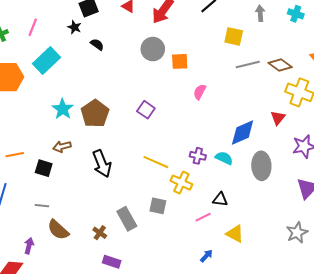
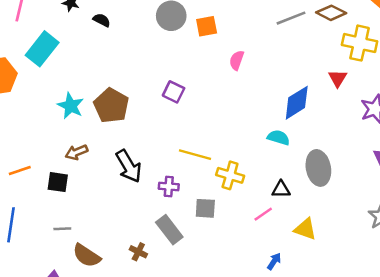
purple cross: (198, 156) -> (169, 186), moved
gray ellipse: (261, 166) -> (318, 168), moved

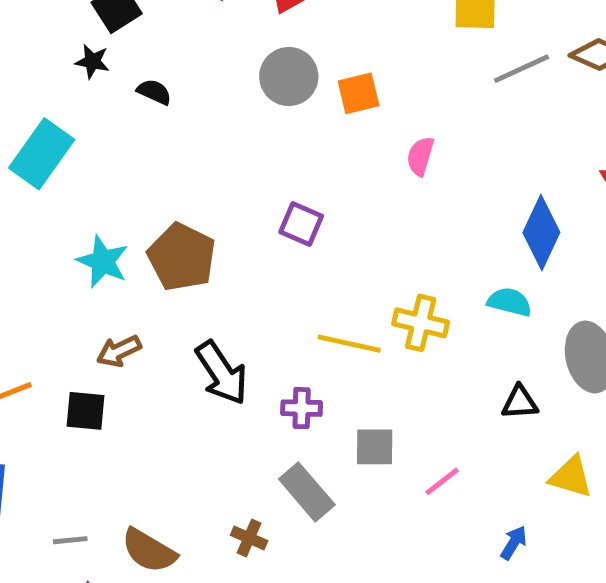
blue diamond: (297, 103) -> (541, 232), turned -30
yellow cross: (230, 175) -> (421, 323), moved
pink line: (263, 214) -> (442, 481), moved
gray line: (62, 229) -> (70, 540), moved

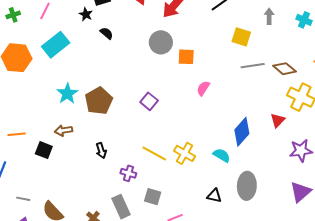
black arrow: (222, 373) -> (101, 151), size x0.6

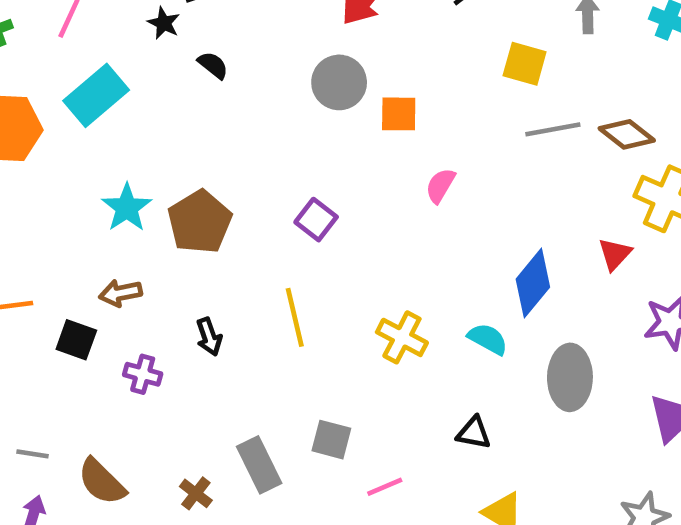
yellow line: (154, 153) -> (295, 317), moved, turned 50
purple cross: (128, 173) -> (143, 374), moved
gray ellipse: (247, 186) -> (570, 377), moved

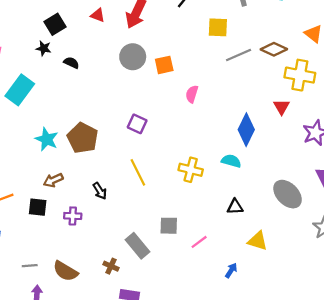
gray ellipse: (570, 377) -> (288, 194), moved, turned -32

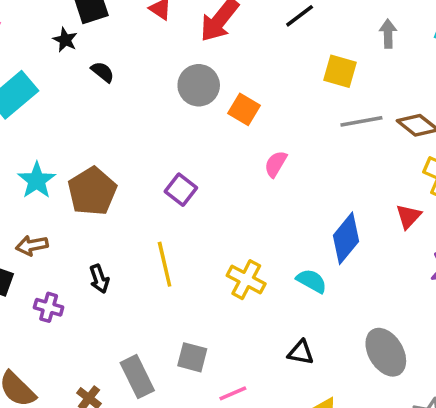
orange square: (164, 65) -> (244, 109), turned 30

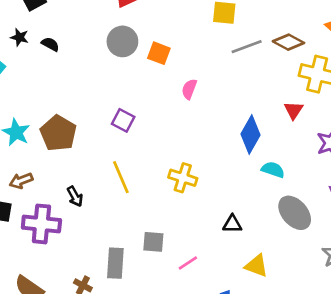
black star: (65, 40) -> (19, 37), moved
cyan semicircle: (312, 281) -> (273, 170), moved
purple cross: (49, 307) -> (41, 224), size x1.8
gray rectangle: (137, 377) -> (115, 263), turned 40

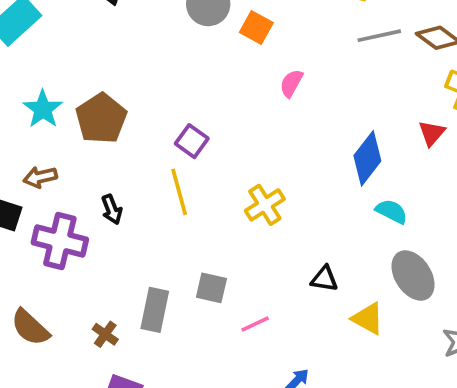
purple square: (123, 120) -> (192, 141), moved
yellow cross: (183, 178) -> (265, 205), turned 32
yellow triangle: (256, 266) -> (368, 319), moved

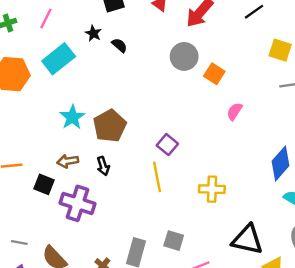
yellow cross: (265, 205) -> (212, 189), turned 30
black arrow: (112, 209) -> (103, 166), moved
black triangle: (324, 279) -> (247, 240), size x1.8

